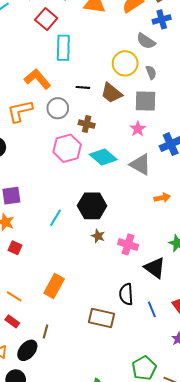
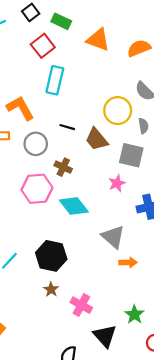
gray triangle: (140, 165) -> (113, 237), moved

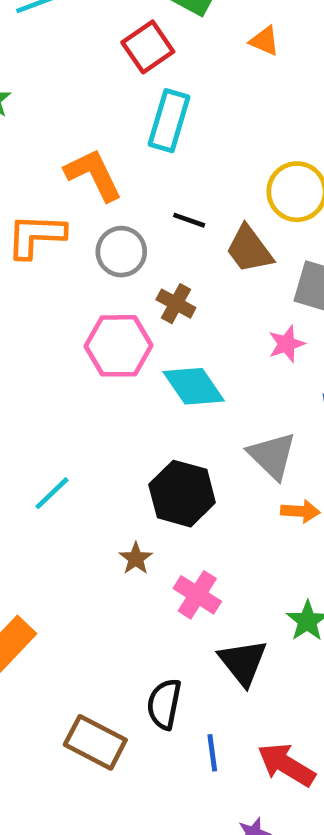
orange triangle: (98, 40) -> (264, 41), size x0.6
black hexagon: (51, 256) -> (182, 494), moved

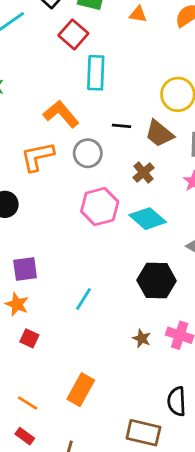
brown cross: (176, 304) -> (143, 173), moved, turned 35
brown star: (136, 558) -> (142, 338), moved

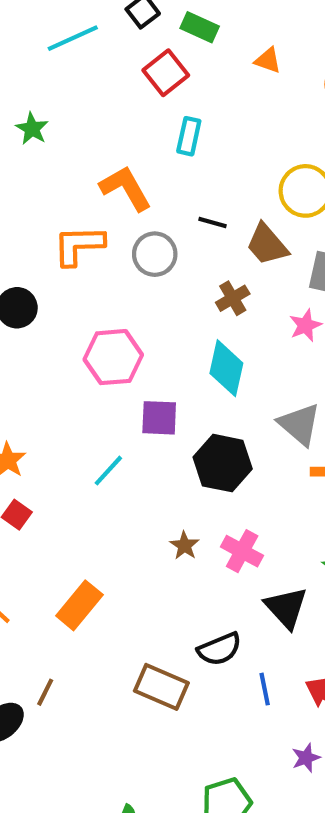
cyan rectangle: (96, 73) -> (189, 136), size x0.7
pink hexagon: (100, 207) -> (113, 357), moved
cyan diamond: (148, 219) -> (226, 368), turned 51
purple square: (25, 269) -> (159, 418), moved
black semicircle: (177, 401) -> (220, 649), turned -120

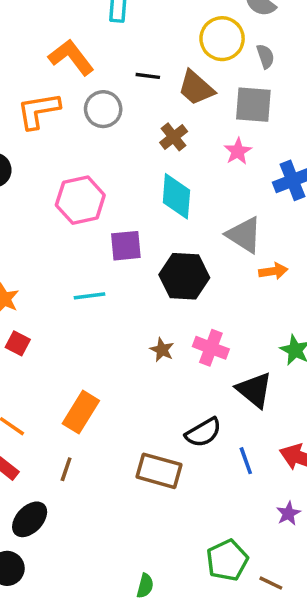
cyan line: (108, 471) -> (89, 296), turned 48
brown line: (45, 692) -> (66, 469), moved

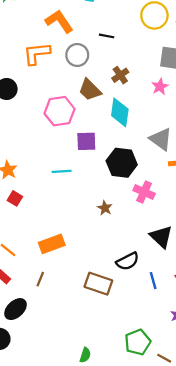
brown trapezoid: (196, 88) -> (90, 90), moved
pink cross: (211, 348) -> (144, 192), moved
orange rectangle: (81, 412) -> (52, 244), turned 35

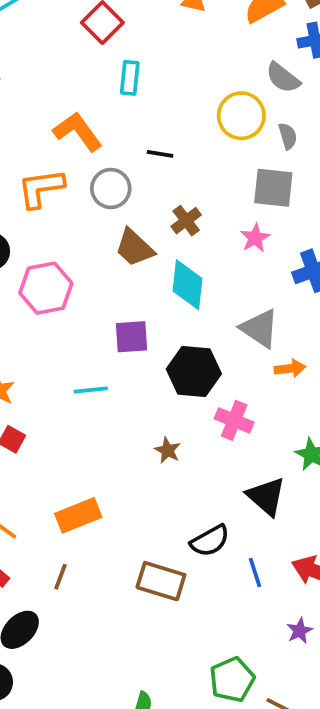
pink hexagon: (60, 111) -> (46, 288), moved

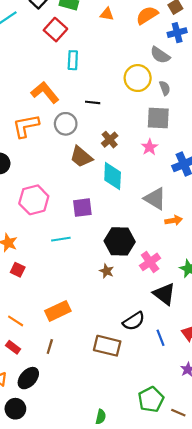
pink hexagon: (46, 288) -> (34, 200), moved
black hexagon: (194, 371) -> (120, 241), moved
pink cross: (234, 420) -> (150, 262), moved, turned 36

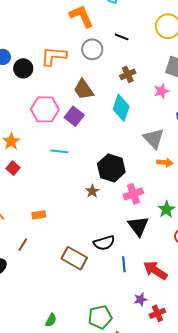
orange L-shape: (26, 126) -> (54, 56), moved
brown trapezoid: (81, 157) -> (84, 89), moved
purple square: (82, 208) -> (74, 116), moved, turned 30
orange rectangle: (58, 311) -> (39, 215), size x0.6

